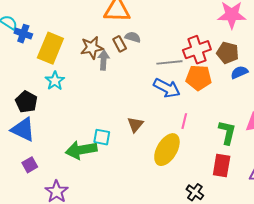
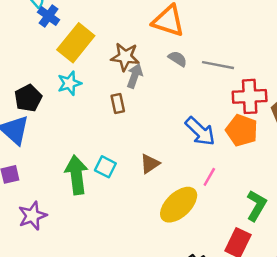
brown rectangle: (120, 44) -> (118, 103), moved
gray line: (169, 62) -> (218, 65), moved
green arrow: (81, 150) -> (76, 175), turned 76

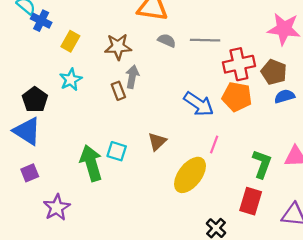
yellow rectangle: (76, 43) -> (70, 41), size x0.6
gray arrow: (135, 76) -> (132, 77), moved

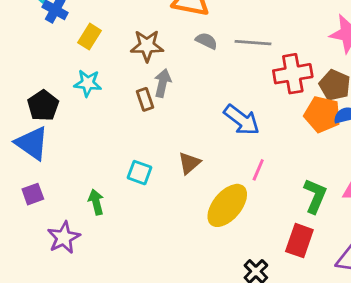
cyan star: (71, 80) -> (88, 83), turned 30
orange pentagon: (237, 97) -> (322, 114), moved
green arrow: (91, 163) -> (96, 202), moved, size x0.6

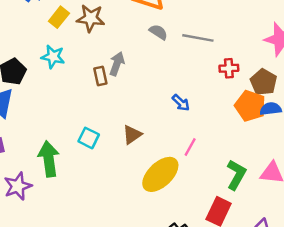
brown star: (147, 46) -> (91, 18), moved
red cross: (293, 74) -> (229, 68), size x0.6
blue arrow: (242, 120) -> (181, 103), size x0.6
green arrow: (96, 202) -> (49, 159), size x1.6

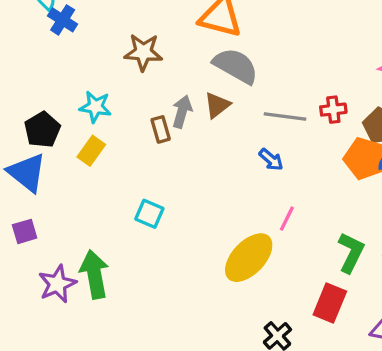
yellow rectangle: (59, 17) -> (91, 151), moved
gray semicircle: (158, 32) -> (236, 66), size x1.8
gray line: (198, 38) -> (285, 117), moved
brown triangle: (132, 135) -> (217, 105), moved
green arrow: (49, 159) -> (94, 274), moved

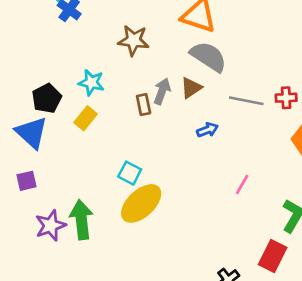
blue arrow: (271, 160) -> (207, 130), moved, turned -65
yellow ellipse: (249, 258) -> (141, 203), moved

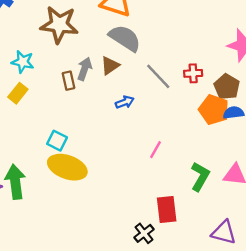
brown star: (134, 40) -> (59, 25), size x1.4
gray line: (246, 101) -> (158, 76), turned 36
yellow ellipse: (141, 203) -> (67, 167), turned 63
red rectangle: (273, 256) -> (167, 209), moved, turned -32

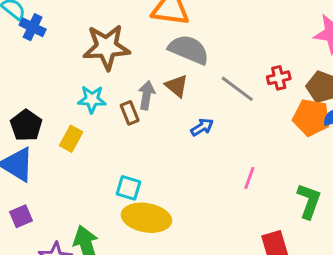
cyan star: (23, 62) -> (92, 99), moved
brown triangle: (110, 66) -> (177, 86), turned -36

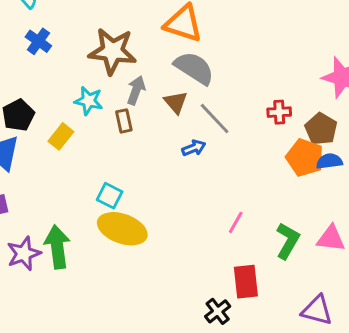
blue cross: (33, 27) -> (38, 41), moved
gray line: (237, 89) -> (215, 119), moved
gray arrow: (147, 95) -> (136, 90), moved
pink line: (249, 178) -> (236, 222), moved

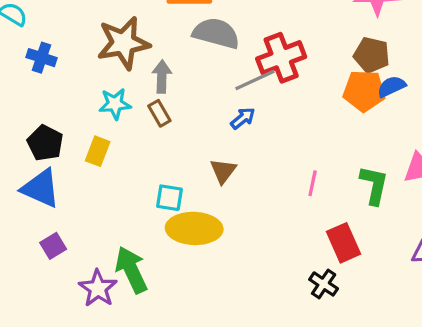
brown triangle: (176, 102) -> (223, 171), moved, turned 35
red cross: (279, 112) -> (281, 58), moved, size x1.8
gray line: (215, 119) -> (255, 80), turned -54

